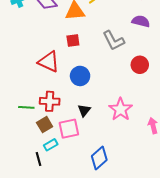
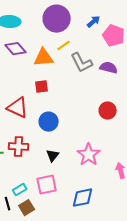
gray L-shape: (113, 40) -> (82, 63), moved
brown square: (45, 125) -> (27, 208), moved
pink square: (69, 129) -> (47, 185), moved
blue diamond: (99, 158) -> (83, 198), moved, turned 30

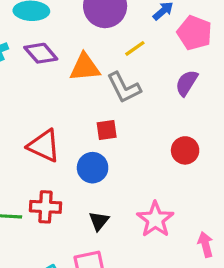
yellow line: (64, 46) -> (135, 48), moved
gray L-shape: (82, 63) -> (124, 88), moved
purple semicircle: (109, 68) -> (187, 83), turned -72
red square: (42, 87) -> (107, 130), moved

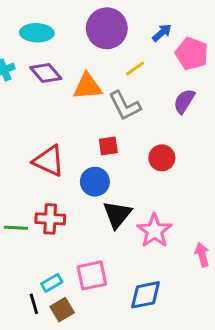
red circle: (185, 150) -> (162, 158), moved
black triangle: (99, 221) -> (117, 214), moved, size x1.5

